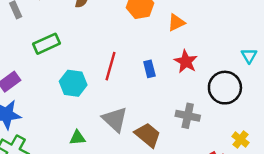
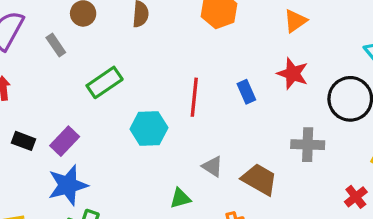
orange triangle: (176, 23) -> (295, 21), moved
gray triangle: (115, 119) -> (212, 166), size x0.6
green triangle: (77, 138) -> (180, 198), moved

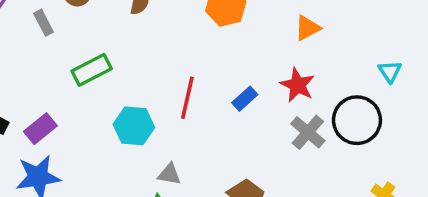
blue rectangle: (246, 92) -> (245, 99), turned 65
gray cross: (308, 145) -> (308, 132), moved, turned 32
gray triangle: (212, 166) -> (169, 174), moved, turned -30

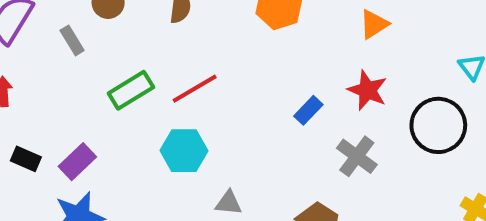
red line: (187, 98) -> (195, 89), moved, turned 51
gray cross: (308, 132) -> (357, 156), moved

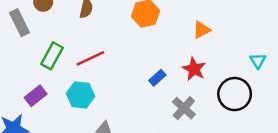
gray rectangle: (72, 40) -> (19, 23), size x1.5
green rectangle: (131, 90) -> (52, 56), turned -35
purple rectangle: (77, 162) -> (36, 96), moved

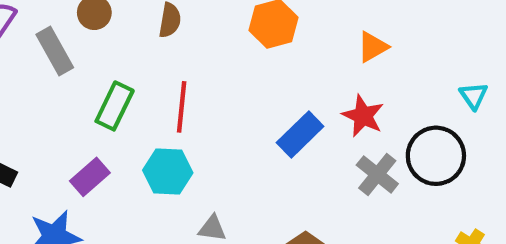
red line: (90, 58) -> (182, 107), turned -56
blue rectangle: (157, 78) -> (300, 134), size x1.5
gray cross: (184, 108) -> (377, 174), moved

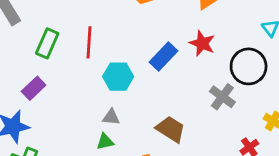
cyan hexagon: (168, 171) -> (118, 77), moved
gray cross: (377, 174) -> (222, 97), moved

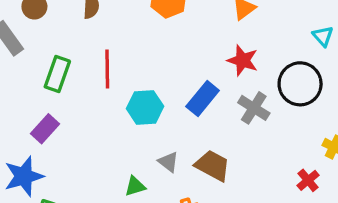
blue rectangle: (163, 57) -> (203, 98), moved
gray cross: (222, 97) -> (254, 108), moved
gray triangle: (111, 117) -> (168, 162), moved, turned 36

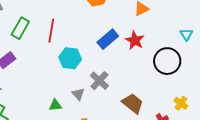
blue rectangle: (203, 98) -> (108, 39), moved
gray cross: (254, 108) -> (99, 81), moved
brown trapezoid: (212, 166) -> (133, 103), moved

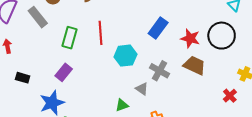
red star: (135, 40) -> (190, 38), moved
brown trapezoid: (133, 103) -> (194, 65), moved

